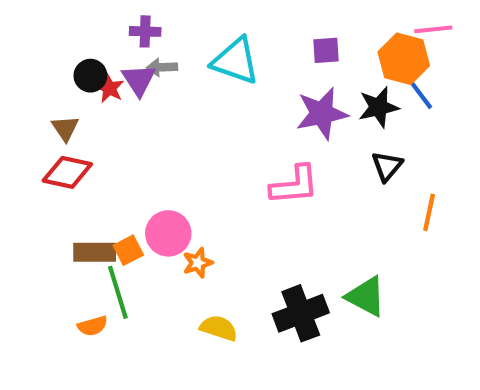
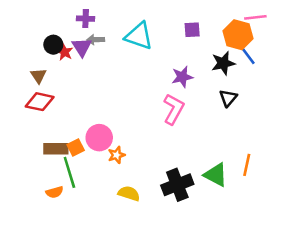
purple star: (322, 114) -> (182, 77), moved, size x0.7
pink L-shape: (294, 185) -> (174, 109), turned -56
orange line: (429, 212) -> (247, 165), moved

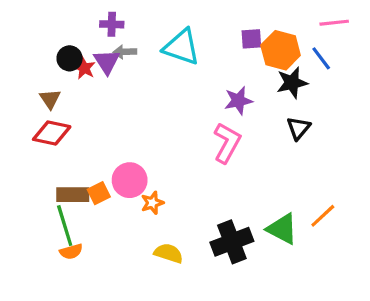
orange hexagon: (238, 35) -> (281, 50), moved
blue line: (248, 56) -> (321, 58), moved
orange line: (247, 165) -> (323, 216), turned 35
green line: (69, 172) -> (65, 226), moved

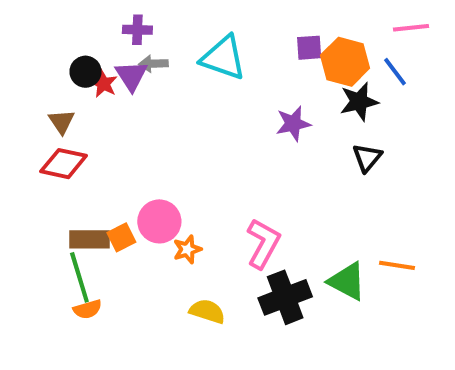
pink L-shape: (227, 143) -> (263, 243), moved
orange line: (323, 216) -> (397, 265), turned 52

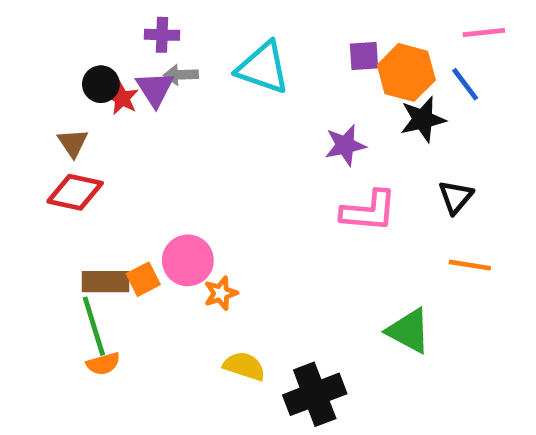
black triangle: (367, 158) -> (456, 197), moved
pink L-shape: (263, 243) -> (369, 211), moved, turned 66
orange line: (397, 265) -> (470, 265), moved
black cross: (285, 297) -> (315, 394), moved

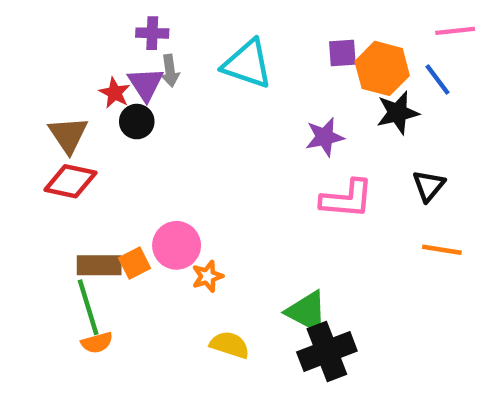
gray arrow: (181, 75) -> (170, 71), turned -96
black circle: (101, 84) -> (137, 122), moved
brown triangle: (73, 143) -> (68, 135), size x1.4
green triangle: (409, 331) -> (307, 312), moved
black cross: (315, 394) -> (327, 351), moved

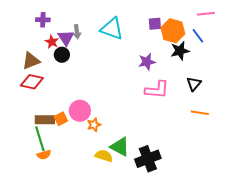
purple cross: (152, 33) -> (43, 20), moved
brown triangle: (68, 135) -> (31, 61), turned 42
green triangle: (307, 312) -> (120, 147), moved

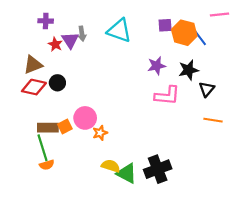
blue line: (198, 36) -> (200, 38), moved
black star: (180, 51) -> (189, 70), moved
black circle: (62, 55) -> (57, 83), moved
green triangle: (120, 147) -> (127, 173), moved

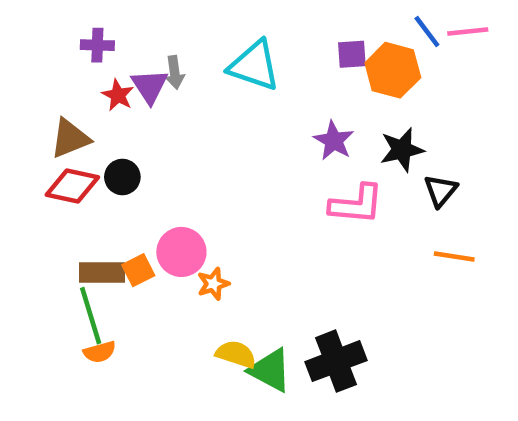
blue line: (200, 38) -> (427, 32), moved
purple star: (157, 66) -> (334, 141), turned -30

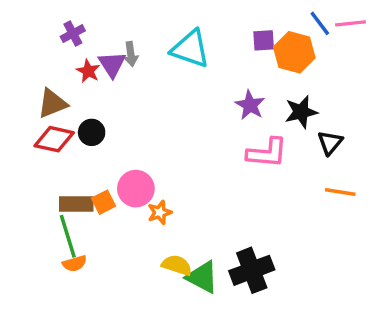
purple cross: (97, 45) -> (73, 34), turned -30

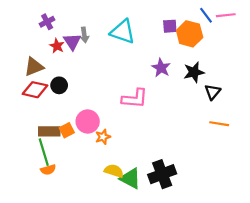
pink L-shape: (267, 153) -> (135, 98), moved

